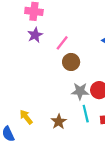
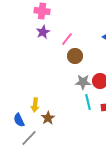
yellow arrow: (26, 117) -> (35, 105), turned -136
brown star: (59, 122) -> (48, 118), moved

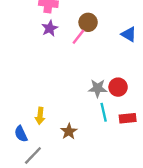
brown circle: (75, 56) -> (88, 22), moved
brown star: (48, 118) -> (69, 131), moved

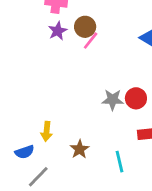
brown circle: (88, 22) -> (85, 27), moved
cyan line: (104, 112) -> (119, 162), moved
blue semicircle: (21, 134) -> (25, 152), turned -84

